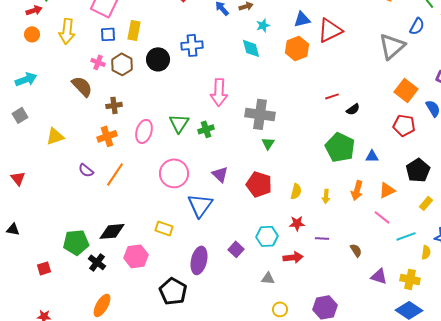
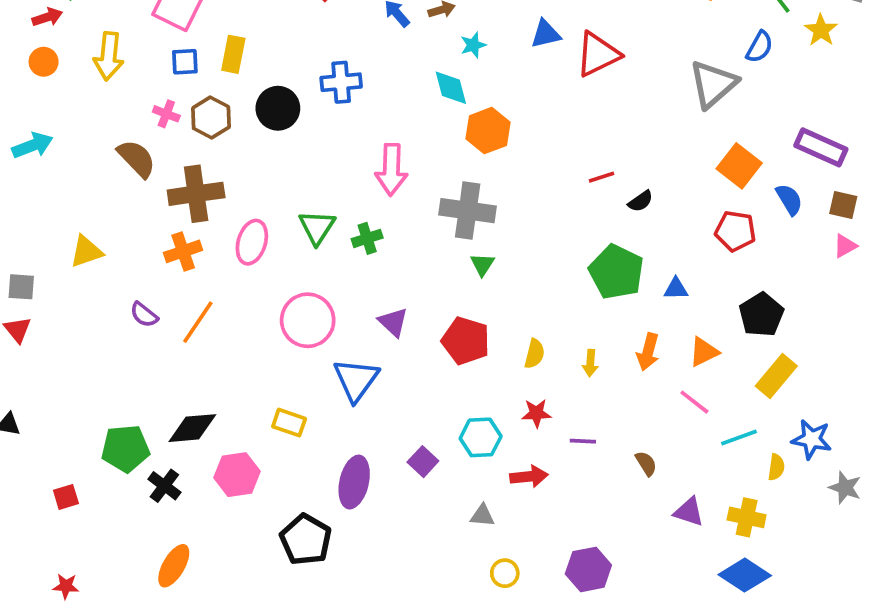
orange hexagon: (297, 48) -> (488, 131), moved
brown cross: (114, 105) -> (196, 194), size x1.8
gray square: (20, 115) -> (21, 287), moved, turned 35
yellow rectangle: (426, 203) -> (776, 376), size x1.6

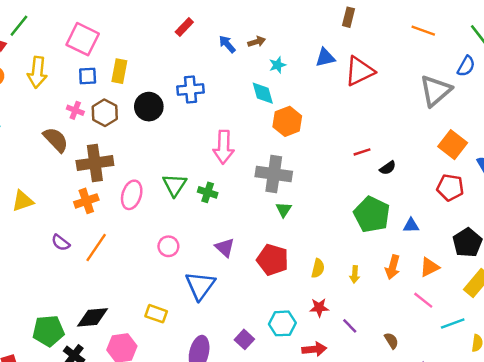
green cross: (367, 238) -> (208, 192), turned 36
pink circle: (308, 320) -> (168, 246), size x0.6
purple line: (583, 441) -> (350, 326), turned 42

